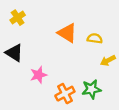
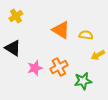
orange cross: (65, 94) -> (59, 67), moved

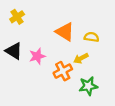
yellow arrow: (98, 55) -> (81, 58), moved
pink star: (35, 68) -> (37, 56), moved

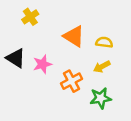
yellow cross: (17, 17) -> (30, 17), moved
yellow arrow: (81, 58) -> (102, 67), moved

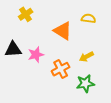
yellow semicircle: (104, 42) -> (88, 18), moved
black triangle: (16, 58) -> (13, 49), turned -36

